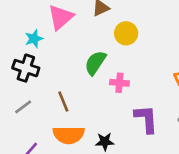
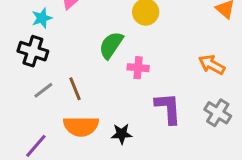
gray line: (23, 107) -> (43, 90), moved

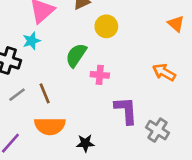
cyan star: (42, 18) -> (31, 41), moved
gray cross: (218, 113) -> (158, 130), moved
black star: (122, 134) -> (85, 143), moved

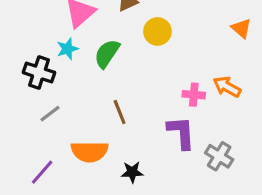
green semicircle: (76, 55) -> (107, 54), moved
pink cross: (100, 75) -> (194, 95), moved
brown line: (45, 93) -> (120, 112), moved

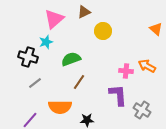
green semicircle: (107, 54) -> (71, 59), moved, turned 36
brown line: (120, 112) -> (79, 82), turned 56

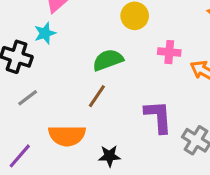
green semicircle: (71, 59) -> (108, 60), moved
pink cross: (126, 71) -> (169, 52), moved

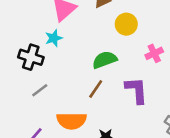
pink cross: (169, 52) -> (154, 53), turned -30
purple L-shape: (158, 117) -> (136, 90), moved

